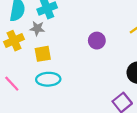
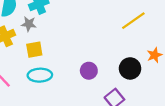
purple circle: (97, 41) -> (89, 71), moved

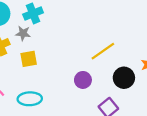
yellow line: (133, 21) -> (103, 51), moved
cyan ellipse: (40, 75) -> (30, 99), moved

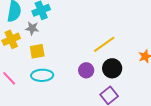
black circle: (124, 78) -> (112, 68), moved
cyan ellipse: (30, 99) -> (42, 75), moved

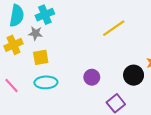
yellow line: (104, 44) -> (114, 28), moved
black circle: (112, 68) -> (134, 75), moved

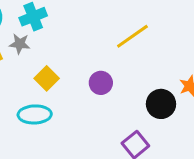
yellow square: (41, 57) -> (47, 78), moved, turned -35
purple circle: (92, 77) -> (101, 83), moved

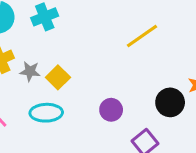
gray star: (20, 44) -> (30, 71), moved
purple circle: (101, 83) -> (111, 110), moved

